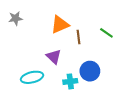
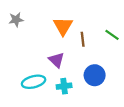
orange triangle: (60, 25) -> (63, 26), turned -36
cyan cross: (70, 81) -> (64, 86), moved

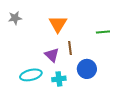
green line: (112, 35) -> (103, 32), turned -40
brown line: (83, 39) -> (70, 48), moved

